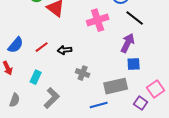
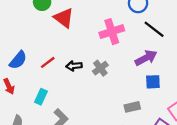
purple arrow: (128, 43) -> (146, 58), turned 36
gray cross: (83, 73) -> (100, 68), moved, turned 32
gray rectangle: (116, 86) -> (132, 107), size x0.6

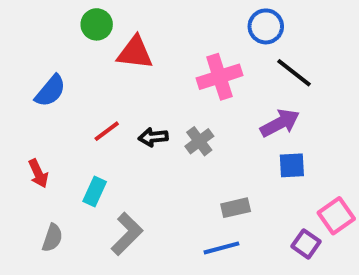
red triangle: (64, 18) -> (135, 53), turned -30
blue semicircle: (18, 60) -> (50, 91), moved
gray rectangle: (132, 107) -> (236, 208), moved

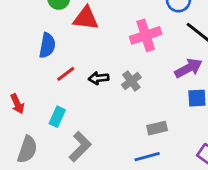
blue semicircle: (50, 91) -> (47, 45), moved, turned -30
gray semicircle: (52, 238) -> (27, 149), size x1.4

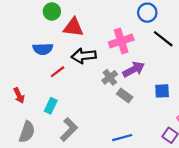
blue semicircle: (47, 45) -> (43, 49), turned 78
purple arrow: (188, 68) -> (134, 69), moved
black arrow: (99, 78) -> (84, 56), moved, size x1.5
gray rectangle: (157, 128) -> (125, 95), moved, turned 49

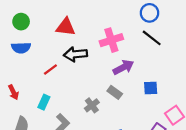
green circle: (52, 11) -> (21, 22), moved
blue circle: (147, 13) -> (149, 13), moved
blue semicircle: (43, 49) -> (21, 48), moved
gray cross: (110, 77) -> (92, 105), moved

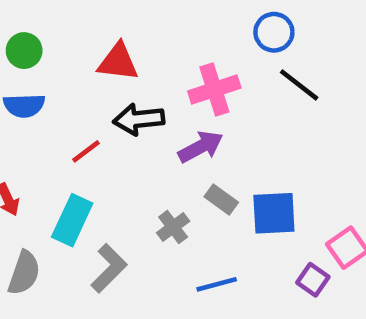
blue circle: (149, 13) -> (274, 32), moved
purple arrow: (123, 67) -> (201, 147), moved
blue square: (151, 88) -> (274, 213), moved, size x1.5
cyan rectangle: (44, 102) -> (72, 220), size x1.5

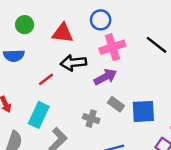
blue circle: (274, 32) -> (101, 20), moved
green circle: (24, 51) -> (25, 25), moved
gray cross: (173, 227) -> (91, 119), turned -35

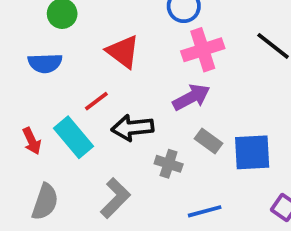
red triangle: (63, 33) -> (123, 52), moved, turned 30
black arrow: (73, 63) -> (132, 128), moved
cyan rectangle: (39, 115) -> (74, 137), moved, turned -65

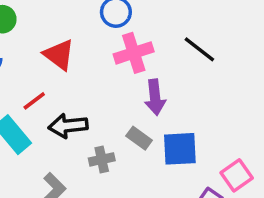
purple arrow: (191, 97) -> (155, 97), moved, turned 112
gray cross: (169, 164) -> (102, 159), turned -30

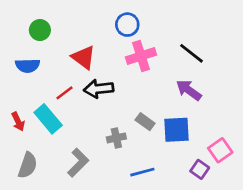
purple arrow: (155, 97) -> (189, 90), moved, turned 132
black arrow: (68, 126) -> (99, 89), moved

